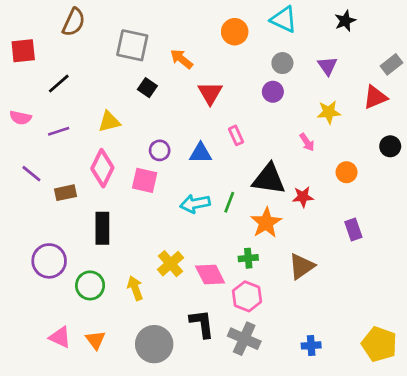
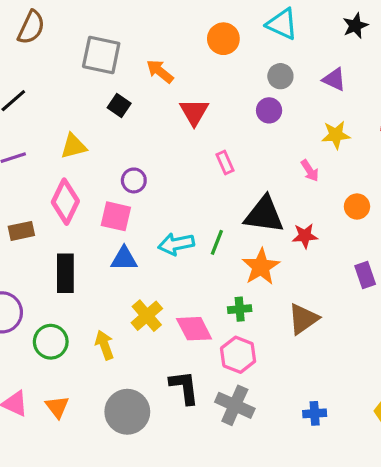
purple triangle: (327, 66) -> (334, 79), turned -30
blue triangle: (201, 153) -> (124, 259), moved

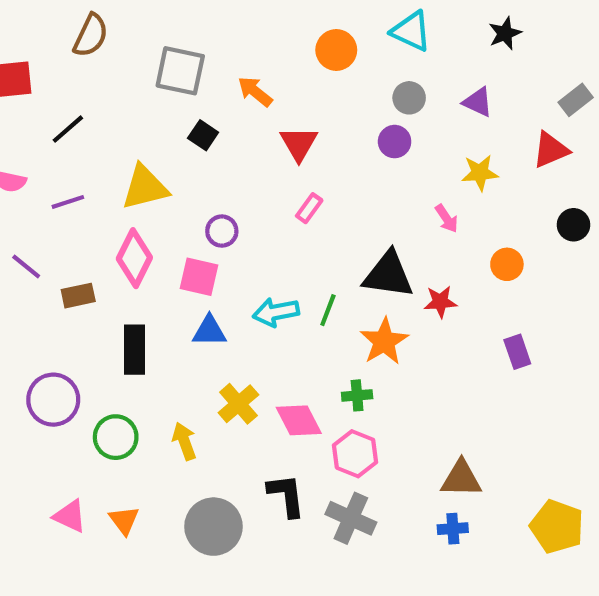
yellow triangle: (74, 146) -> (145, 187), size x1.4
pink rectangle: (225, 163) -> (309, 208), moved, turned 60
brown triangle: (303, 319) -> (461, 479), moved, turned 36

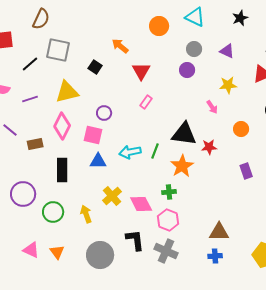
gray square: (180, 71) -> (58, 50), moved

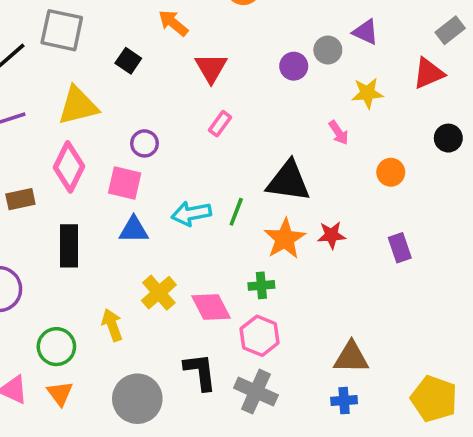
gray circle: (194, 49) -> (328, 50), moved
red star: (209, 147) -> (331, 235), moved
green circle: (53, 212) -> (56, 347), moved

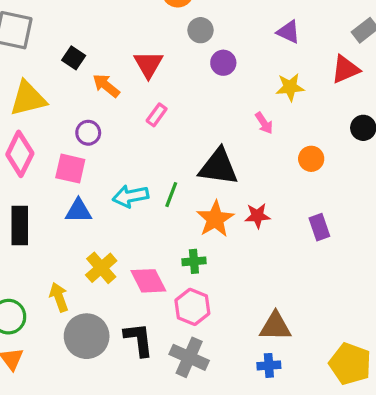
orange arrow: (173, 23) -> (106, 86), moved
gray circle: (328, 50) -> (200, 30), moved
gray circle: (137, 399) -> (87, 336), moved

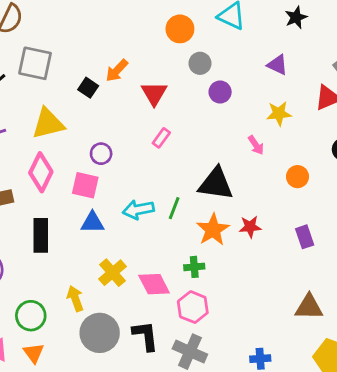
orange arrow: (106, 86) -> (117, 70), moved, turned -85
brown triangle: (275, 326) -> (309, 307), moved

